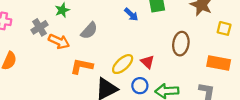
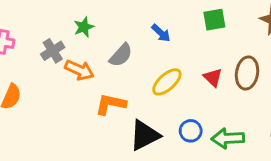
blue arrow: (131, 14) -> (161, 33), moved
red triangle: (147, 62) -> (213, 77), moved
yellow ellipse: (123, 64) -> (167, 82), moved

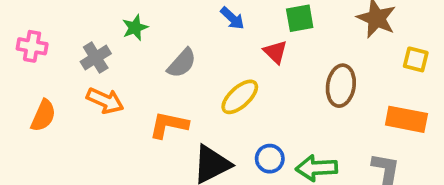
blue arrow: (161, 33) -> (232, 18), moved
orange arrow: (79, 70) -> (105, 101), moved
red triangle: (213, 77) -> (275, 52), moved

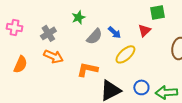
blue arrow: (232, 18) -> (114, 32), moved
green star: (135, 28) -> (78, 17), moved
red triangle: (275, 52) -> (144, 30), turned 32

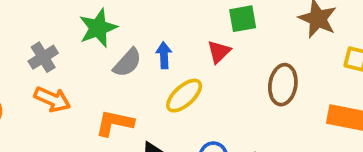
green star: (78, 17) -> (98, 28), size x1.5
blue arrow: (114, 32) -> (164, 55), turned -136

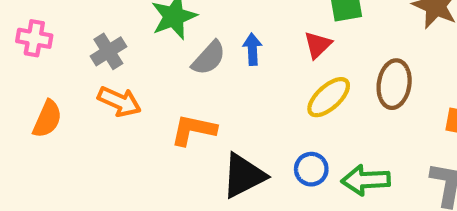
yellow ellipse: (184, 96) -> (329, 97), moved

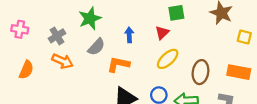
gray semicircle: (209, 58) -> (96, 47), moved
brown ellipse: (394, 84) -> (200, 72), moved
orange L-shape: (193, 130) -> (118, 64), moved

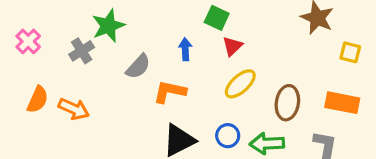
green square: (176, 13) -> (217, 18), moved, turned 35
green star: (90, 18) -> (108, 26), moved
pink cross: (20, 29) -> (28, 41), turned 35
orange arrow: (62, 61) -> (74, 109), moved

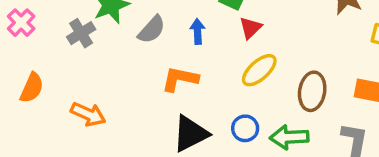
gray semicircle: (138, 67) -> (152, 30), moved
orange arrow: (74, 109) -> (88, 114), moved

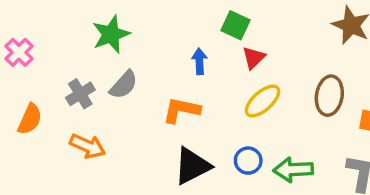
gray semicircle: (152, 30) -> (124, 85), moved
gray cross: (81, 33) -> (80, 94), moved
brown ellipse: (312, 91) -> (329, 96), moved

